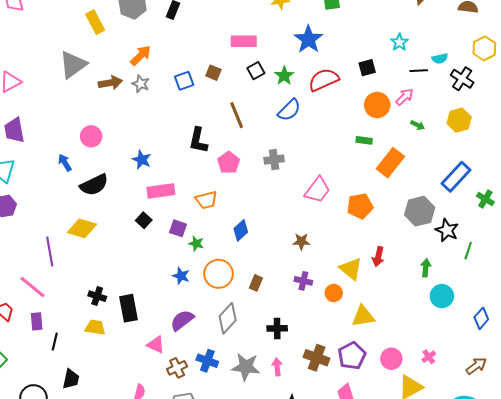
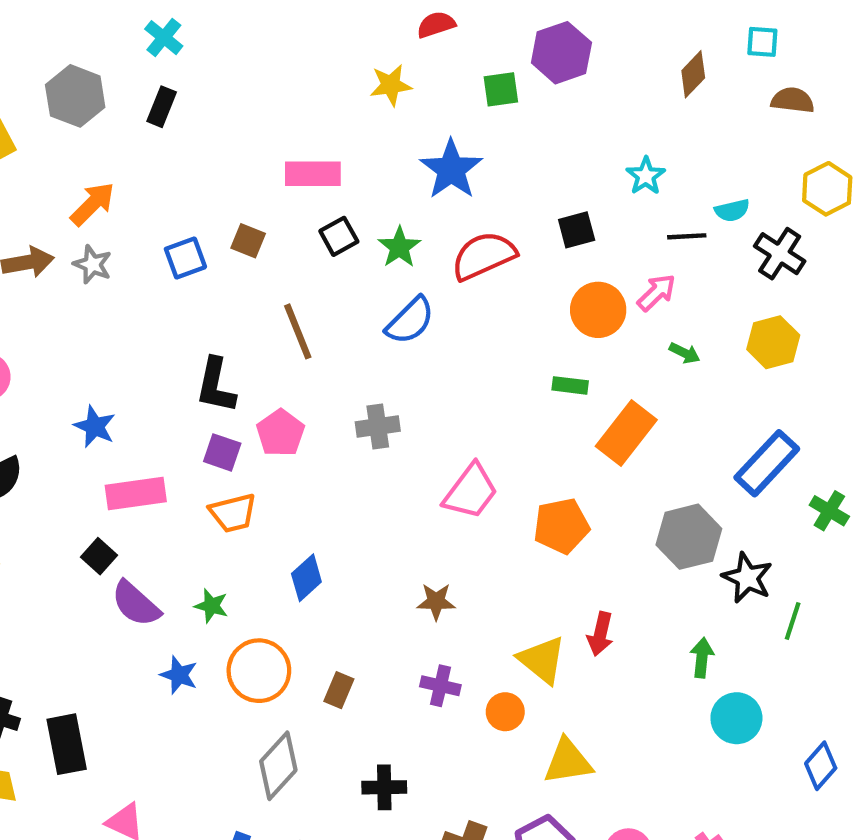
purple square: (178, 228) -> (222, 452), moved
purple semicircle: (182, 320) -> (136, 604), moved, turned -100

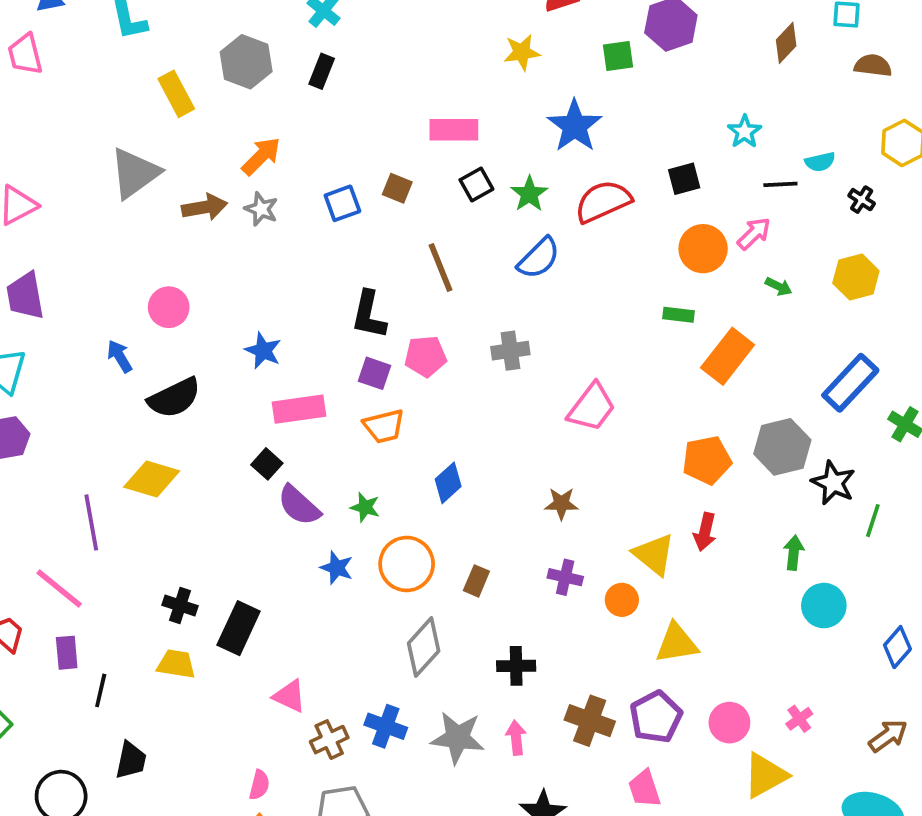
black cross: (780, 254) -> (862, 200), size x0.6
pink pentagon: (281, 433) -> (425, 356), turned 30
orange pentagon: (561, 526) -> (707, 460), moved
black rectangle: (67, 744) -> (239, 628), turned 36

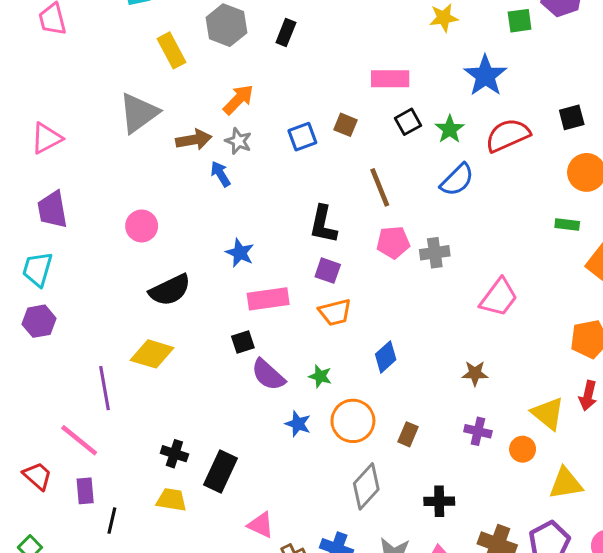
pink circle: (169, 307) -> (142, 226), moved
blue arrow: (120, 356) -> (221, 174), moved
pink pentagon: (425, 356) -> (393, 242), moved
black square: (267, 464) -> (243, 342), turned 30

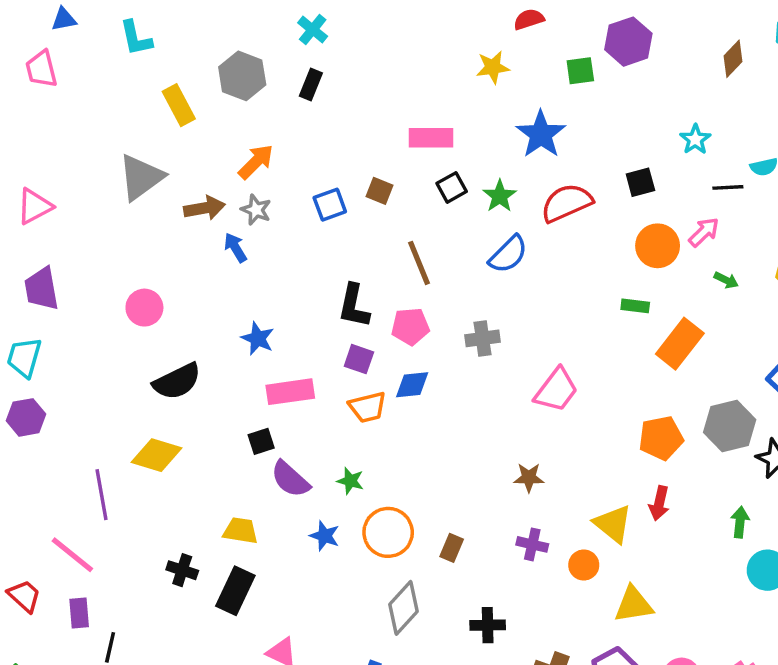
pink pentagon: (393, 242) -> (410, 326), moved
blue diamond: (386, 357) -> (412, 385), moved, turned 36
yellow trapezoid: (171, 500) -> (241, 531), moved

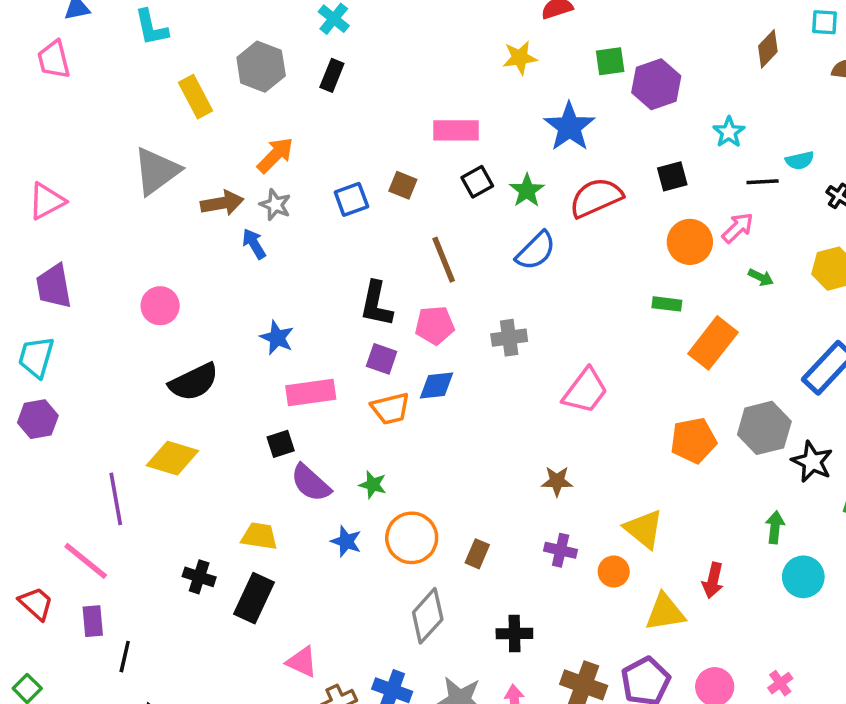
purple hexagon: (628, 42) -> (656, 84), moved
red arrow: (659, 503) -> (713, 580), moved

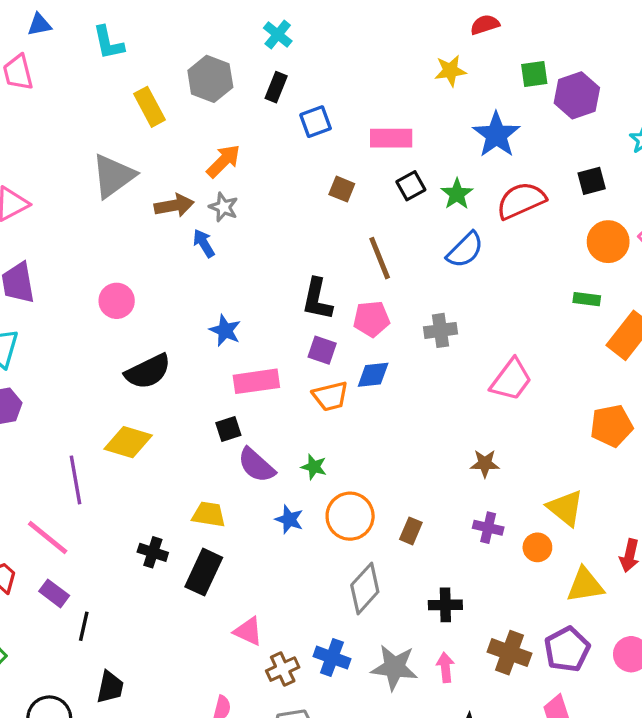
blue square: (351, 199) -> (316, 122), moved
purple rectangle: (93, 621) -> (54, 593), turned -48

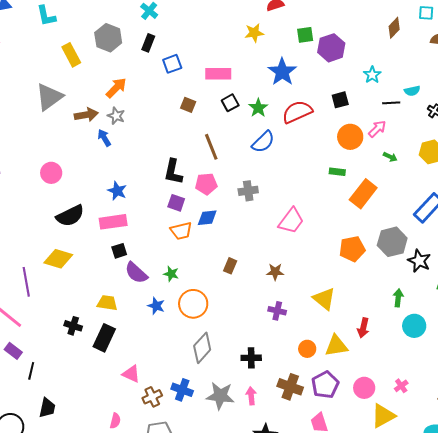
pink rectangle: (256, 381) -> (113, 222), moved
brown rectangle: (411, 531) -> (230, 266), moved
orange circle: (537, 547) -> (307, 349), moved

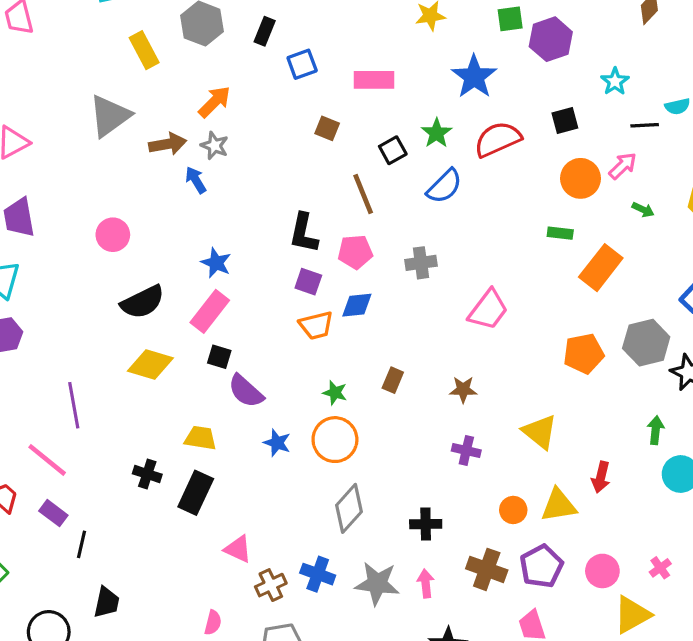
black square: (230, 103) -> (393, 150), moved
pink rectangle: (113, 222) -> (210, 311), turned -44
black square: (119, 251) -> (219, 357), turned 35
yellow diamond: (58, 259) -> (150, 365), moved
green star: (171, 274) -> (335, 393), moved

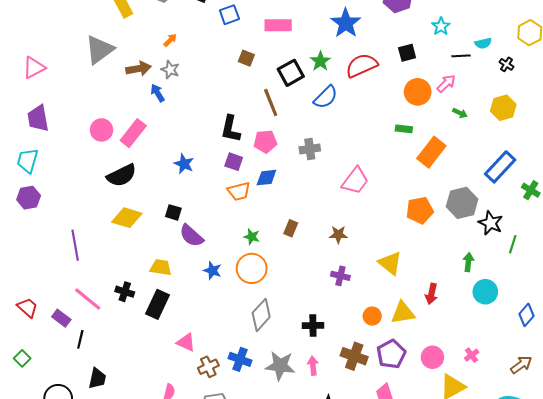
orange arrow: (215, 102) -> (170, 40), size x0.6
black square: (393, 150) -> (291, 73), size x1.4
blue star: (216, 263) -> (184, 164), moved
pink rectangle: (210, 311) -> (133, 133), moved
pink line: (47, 460) -> (88, 299), moved

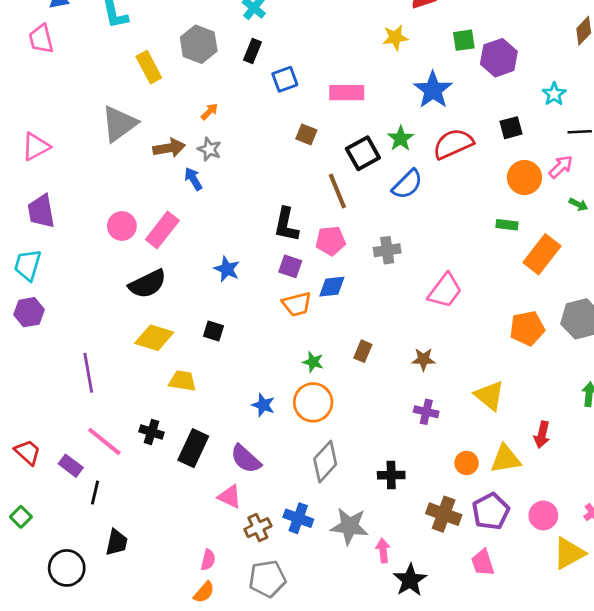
purple semicircle: (191, 236) -> (246, 459), moved
yellow trapezoid: (161, 267) -> (182, 381), moved
pink arrow: (313, 366) -> (383, 550), moved

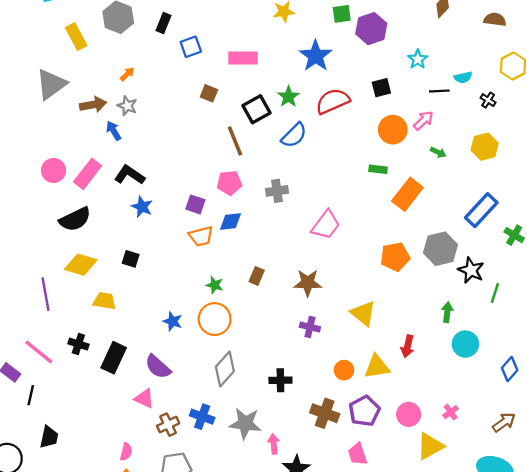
black L-shape: (286, 225) -> (130, 175), moved, turned 112
brown star: (423, 359) -> (308, 283), size x1.4
purple line: (88, 373) -> (46, 294), moved

